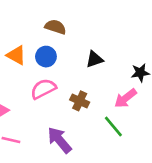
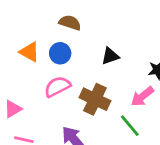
brown cross: (80, 101) -> (95, 99), size x1.5

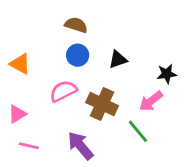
orange triangle: (30, 52) -> (20, 64), moved
blue circle: (60, 53) -> (78, 55), moved

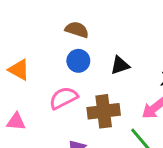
brown cross: (102, 104) -> (104, 111), turned -32
pink triangle: (17, 114) -> (16, 122), turned 36

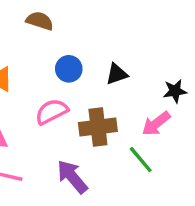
brown semicircle: (77, 30) -> (40, 21), moved

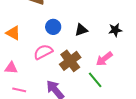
black star: (175, 91) -> (115, 30), moved
brown cross: (98, 127) -> (70, 61), turned -30

